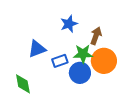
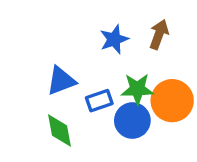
brown arrow: (96, 36) -> (159, 34), moved
green diamond: (23, 84) -> (59, 130), moved

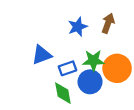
green diamond: (59, 130) -> (63, 93), moved

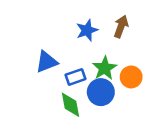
green star: (93, 60) -> (105, 68), turned -30
orange circle: (117, 68) -> (131, 77), size x0.7

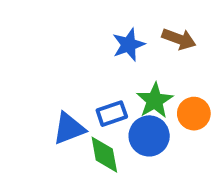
brown arrow: (121, 26) -> (179, 39), turned 90
blue triangle: (47, 62) -> (69, 128), moved

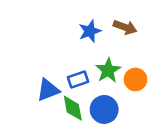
blue circle: (149, 136) -> (104, 109), moved

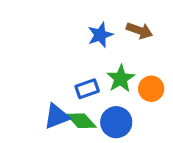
blue triangle: (48, 90) -> (57, 116), moved
green diamond: (73, 108) -> (81, 121), turned -32

